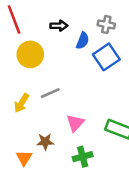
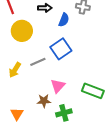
blue square: (106, 57) -> (61, 49), moved
brown star: (45, 142) -> (44, 101), moved

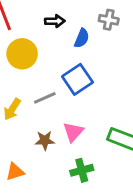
brown star: (44, 101) -> (45, 140), moved
orange triangle: (17, 114) -> (15, 172), turned 40

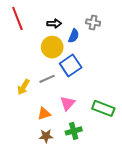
yellow circle: (22, 54) -> (52, 47), moved
brown star: (45, 140) -> (46, 136), moved
orange triangle: (15, 172) -> (44, 114), moved

